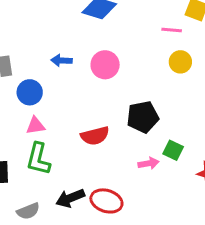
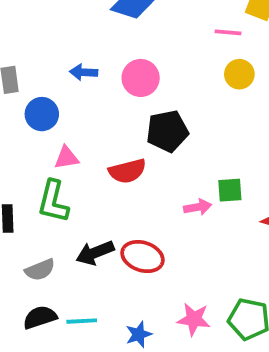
black pentagon: (143, 117) -> (167, 131), moved
pink triangle: (35, 126) -> (67, 158), moved
green square: (173, 150) -> (230, 190), turned -30

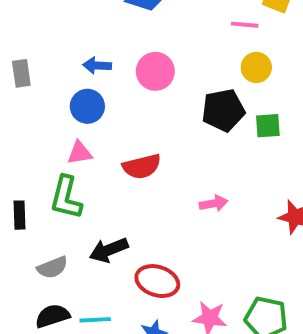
blue circle: (42, 114) -> (87, 106), moved
black pentagon: (167, 131) -> (223, 110), moved
green square: (230, 190) -> (268, 126), moved
red ellipse: (142, 257) -> (157, 281), moved

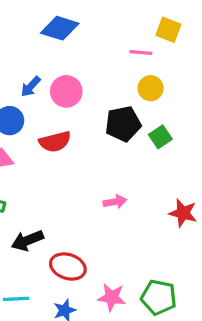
blue arrow: (97, 66) -> (31, 87), moved, turned -50
green square: (268, 126) -> (160, 137), turned -30
red semicircle: (142, 166) -> (55, 142), moved

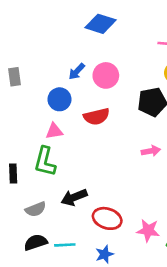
pink arrow: (115, 202) -> (151, 151), moved
pink star: (112, 297) -> (148, 230), moved

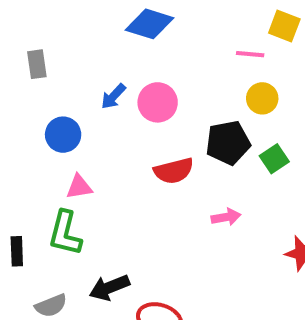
gray rectangle: (14, 77) -> (37, 64), moved
blue circle: (59, 99) -> (63, 135), moved
red semicircle: (97, 117) -> (174, 171), moved

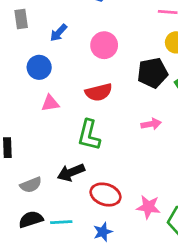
blue arrow: (113, 96) -> (58, 33), moved
red semicircle: (174, 171) -> (99, 92), moved
green L-shape: (65, 233) -> (89, 135), moved

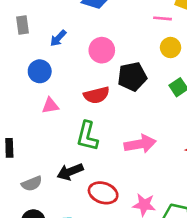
black pentagon: (153, 73) -> (132, 77), moved
pink arrow: (151, 124) -> (140, 144), moved, size x1.6

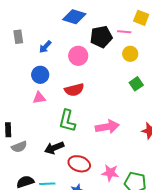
blue circle: (40, 71) -> (40, 75), moved
black pentagon: (132, 77) -> (101, 37), moved
gray semicircle: (32, 184) -> (19, 147), moved

